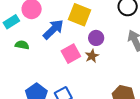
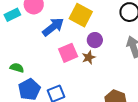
green semicircle: (22, 45) -> (17, 68), moved

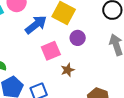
brown star: (89, 57) -> (68, 70), moved

